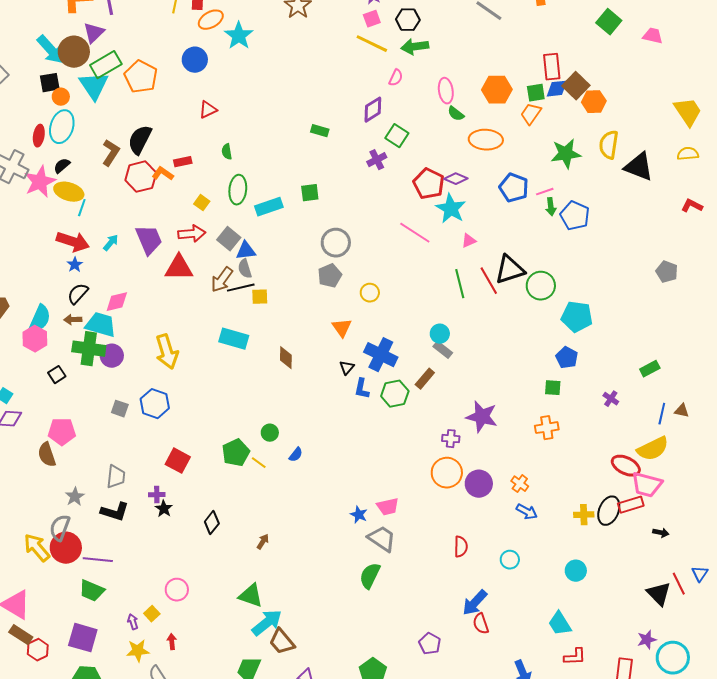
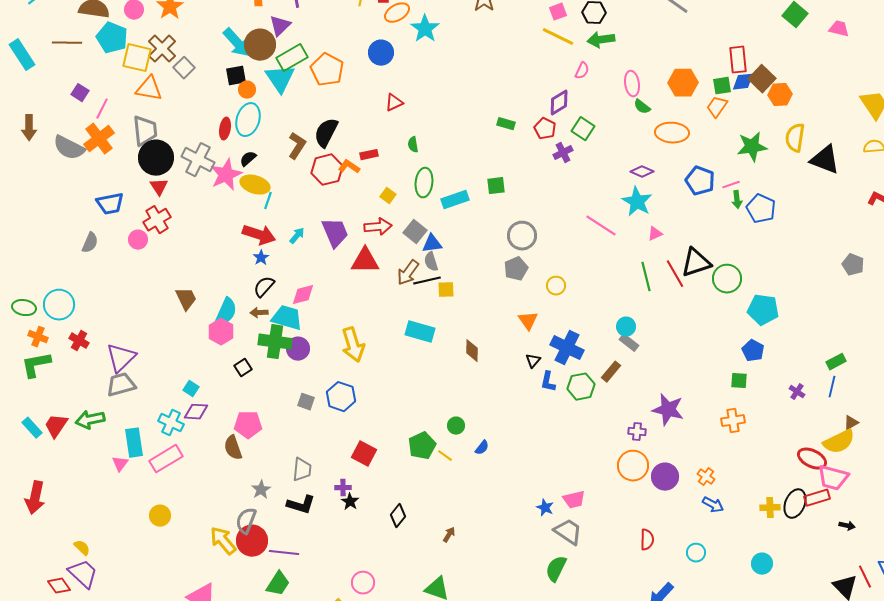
red pentagon: (429, 184) -> (545, 129), moved, size x0.7
brown triangle: (682, 411) -> (851, 423), moved, turned -42
blue line: (662, 414) -> (832, 387), moved
green trapezoid: (92, 591) -> (278, 584), turned -80

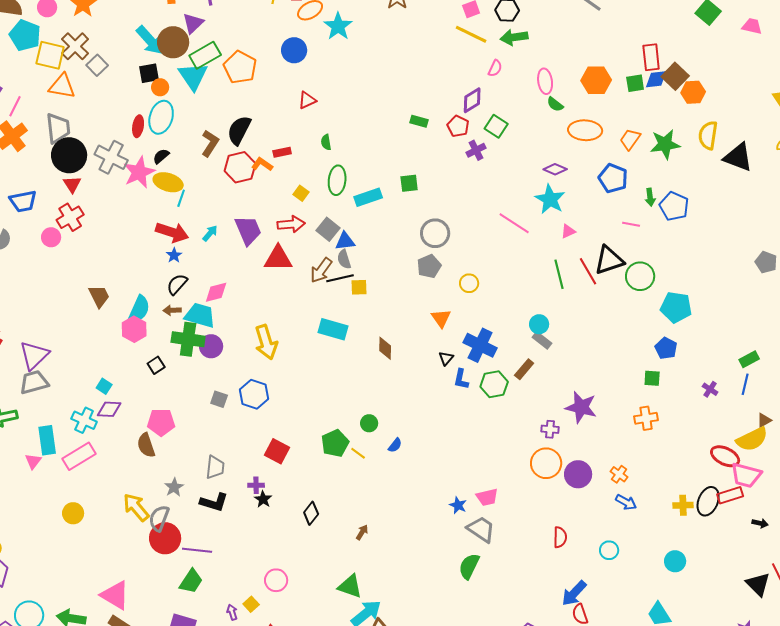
orange trapezoid: (717, 107) -> (630, 139), moved
pink line: (731, 185) -> (631, 224), moved, turned 30
yellow arrow: (223, 541) -> (136, 507), moved

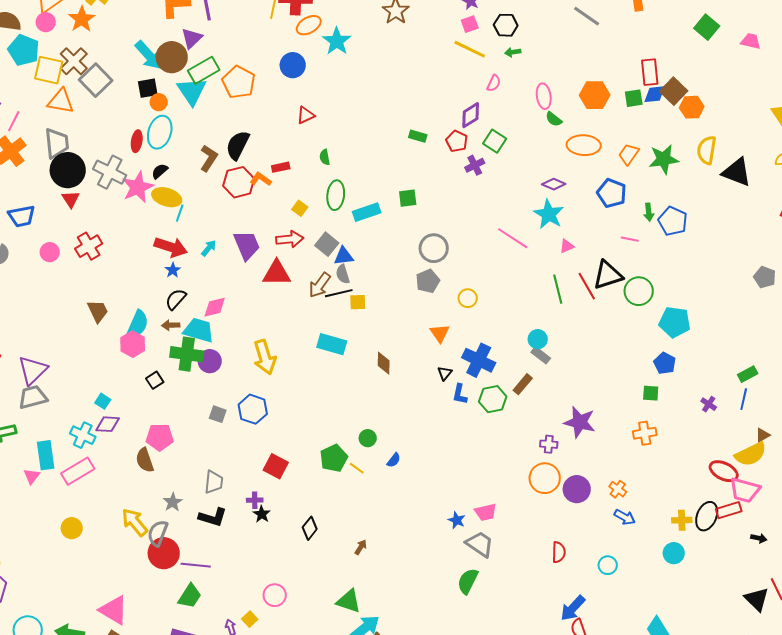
green arrow: (514, 37) -> (513, 52), size x0.6
gray square: (97, 65) -> (96, 80), size x1.5
red cross: (70, 217) -> (89, 246), moved
cyan circle: (675, 561) -> (674, 553), moved

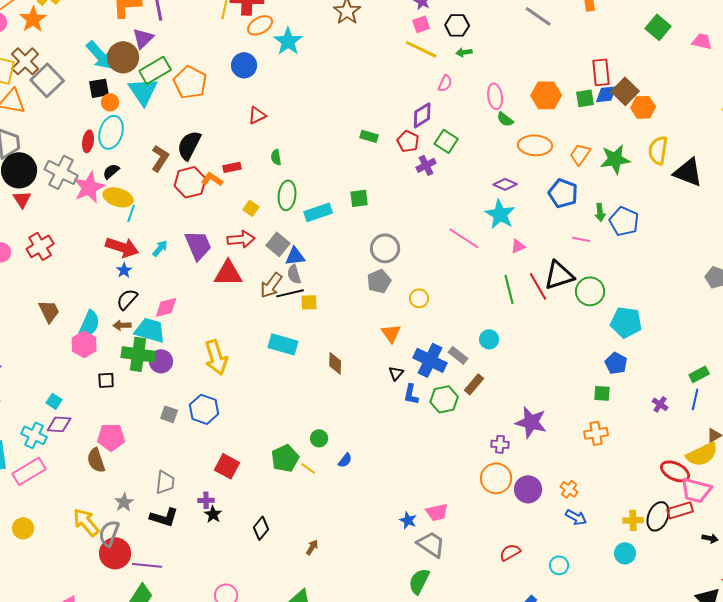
gray rectangle: (541, 355) -> (458, 355), moved
black square: (155, 380) -> (106, 380), turned 30
red semicircle: (559, 552) -> (510, 552), turned -120

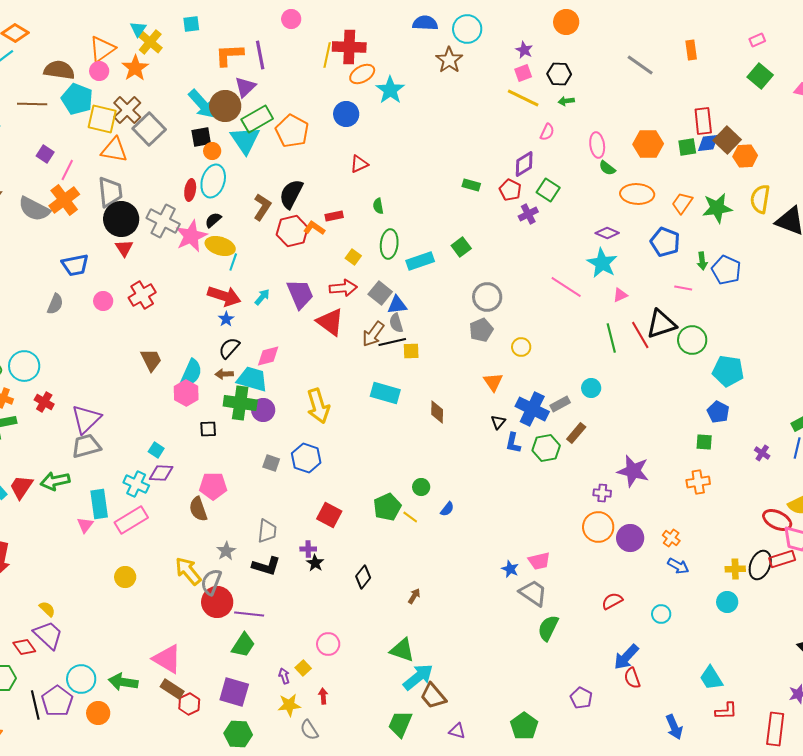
green square: (359, 198) -> (461, 247), turned -30
red triangle: (228, 273) -> (330, 322), turned 36
gray rectangle: (458, 355) -> (560, 404), turned -66
green semicircle: (419, 581) -> (548, 628), moved

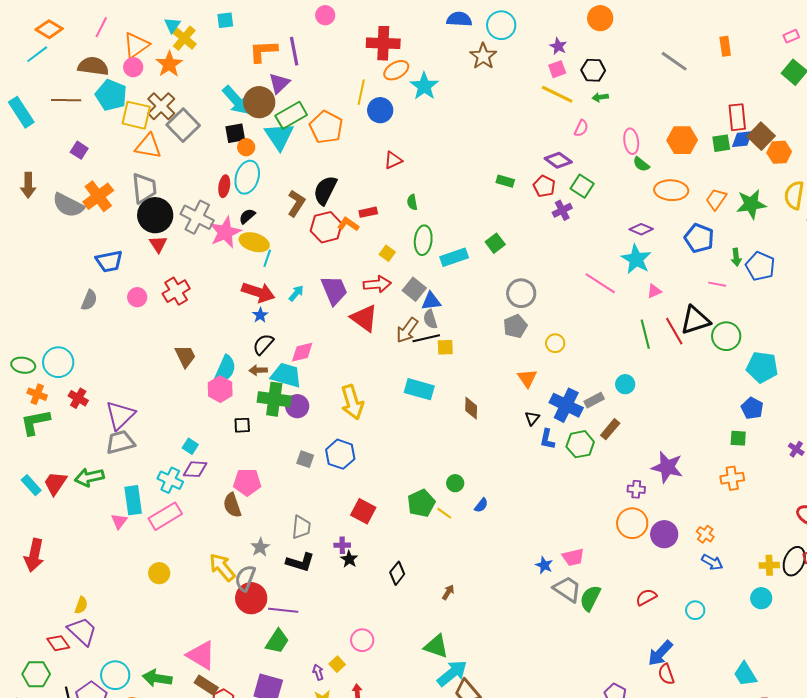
yellow line: (327, 55) -> (361, 92), moved
purple diamond: (524, 164) -> (558, 160), turned 68
pink line: (67, 170) -> (101, 27), moved
yellow semicircle: (47, 609) -> (81, 605), turned 66
green semicircle: (548, 628) -> (590, 598), moved

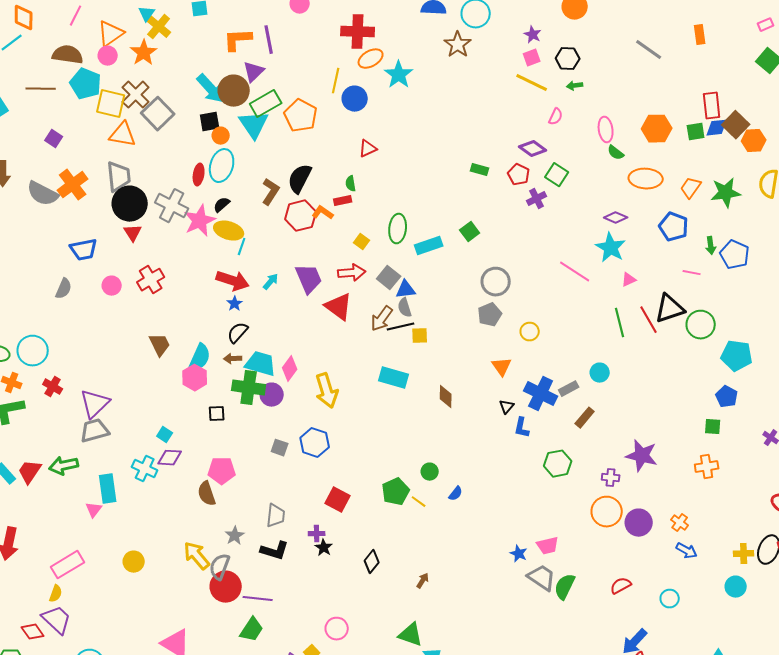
orange diamond: (49, 29) -> (24, 18), turned 60
green semicircle: (412, 202) -> (351, 184), moved
pink diamond: (302, 352) -> (290, 369), moved, turned -40
green hexagon: (580, 444) -> (558, 464), moved
pink rectangle: (165, 516) -> (68, 565), moved

